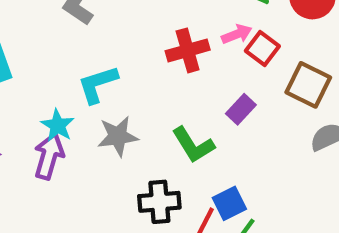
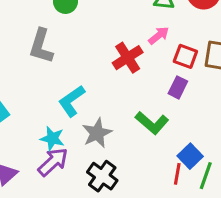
red square: (262, 48) -> (185, 56), moved
purple arrow: (49, 156) -> (53, 162), turned 48
black cross: (159, 202) -> (102, 176), moved, turned -32

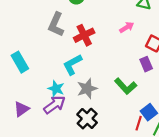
pink arrow: (159, 35) -> (127, 27), moved
red cross: (128, 58) -> (84, 35), moved
purple rectangle: (178, 87) -> (146, 64), turned -56

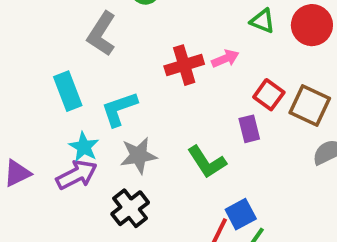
red cross: (84, 35) -> (184, 65), moved
cyan rectangle: (20, 62) -> (68, 91), moved

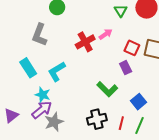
green triangle: (263, 21) -> (121, 11), turned 48
gray star: (138, 155) -> (54, 122), moved
black cross: (130, 208) -> (97, 119), moved, turned 36
blue square: (241, 214) -> (138, 102), moved

